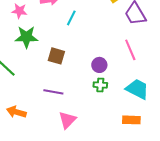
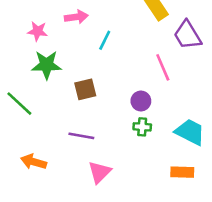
pink line: (130, 50) -> (163, 67), moved
brown square: (56, 56) -> (85, 89), turned -30

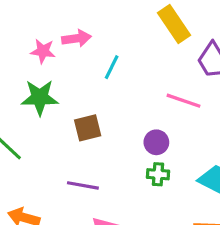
pink star: (37, 31) -> (43, 51), moved
pink line: (163, 67) -> (184, 101), turned -48

